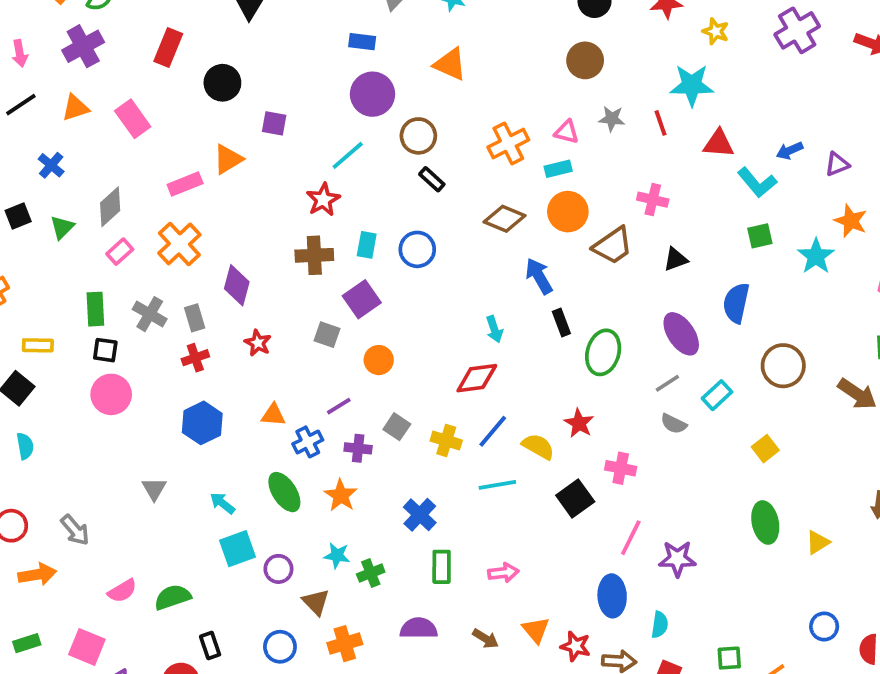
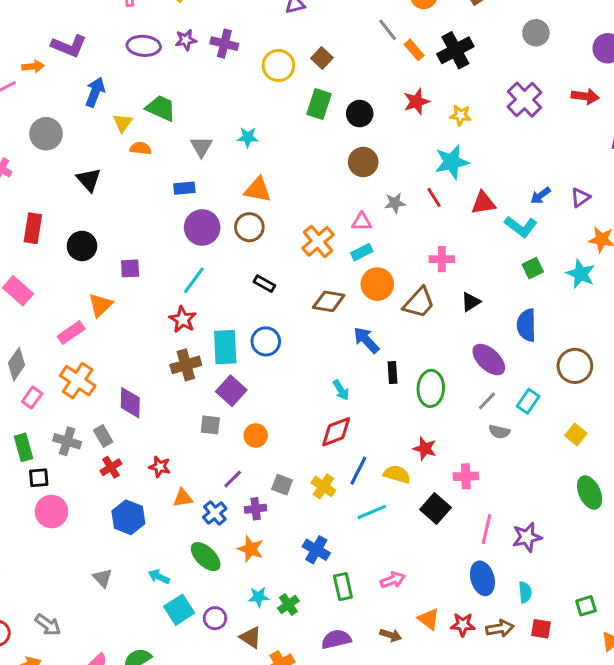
brown circle: (418, 136) -> (249, 227), moved
cyan rectangle: (367, 245) -> (225, 347), size x1.6
black rectangle: (561, 323) -> (393, 373), turned 30
red star: (258, 343) -> (160, 467), moved
yellow cross: (446, 441) -> (323, 486), turned 30

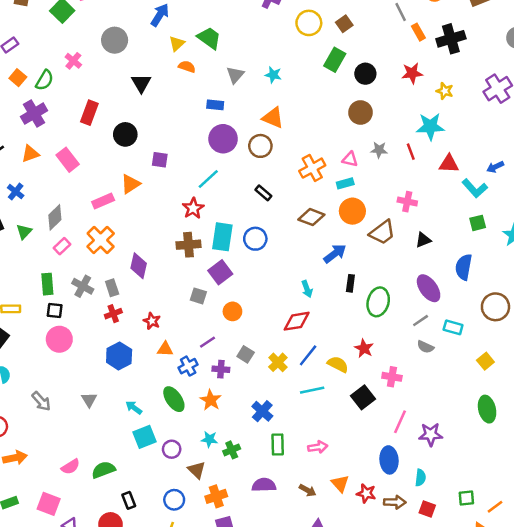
blue arrow: (366, 340) -> (335, 254), turned 85
cyan rectangle: (528, 401) -> (453, 327), turned 60
gray arrow: (48, 625) -> (41, 401), moved

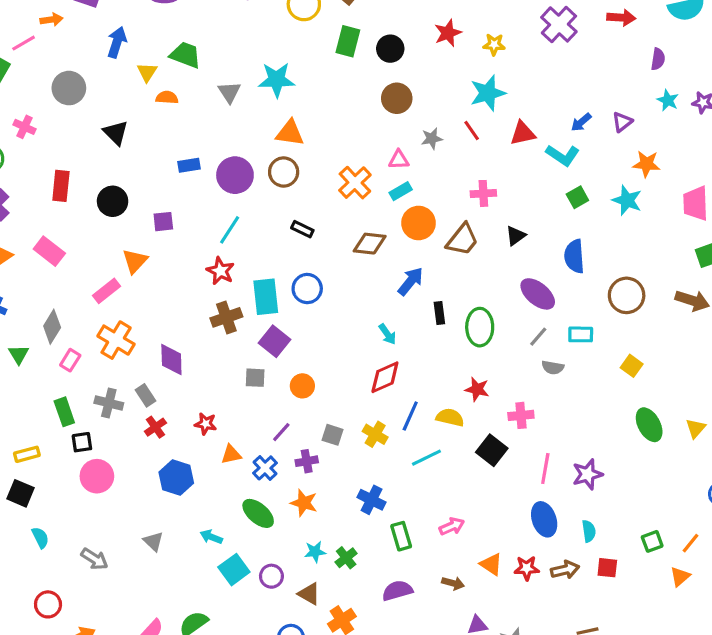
cyan star: (273, 75) -> (277, 80), size x1.6
blue rectangle: (215, 105) -> (189, 165), moved

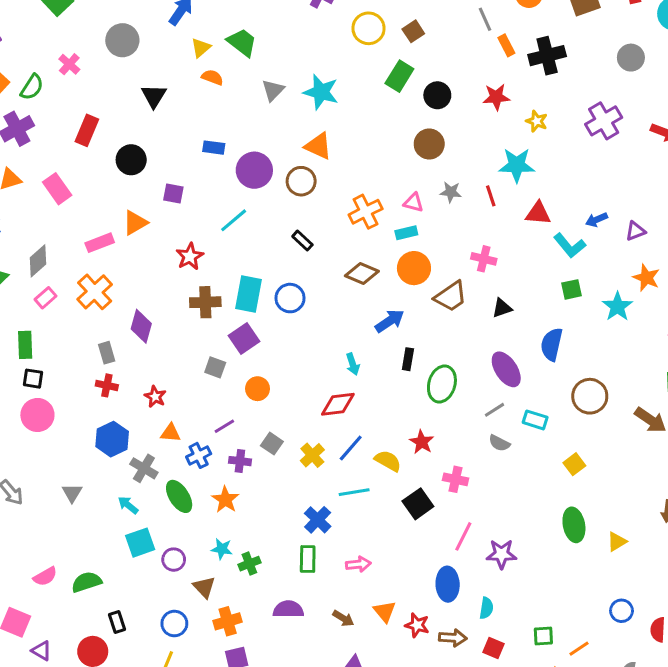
red star: (220, 271) -> (190, 256), moved
gray cross: (109, 403) -> (144, 468), moved
red cross: (155, 427) -> (107, 385), turned 30
blue cross: (371, 500) -> (318, 520), moved

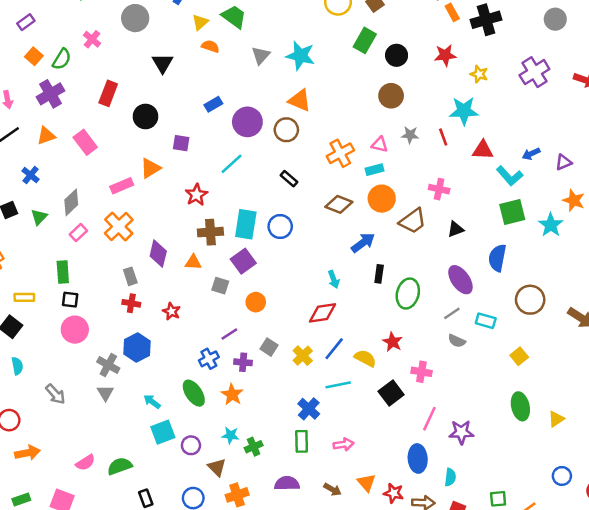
blue rectangle: (214, 148) -> (213, 104), turned -36
green square: (572, 289) -> (512, 212), size x1.5
orange triangle: (171, 433) -> (193, 262), moved
gray cross: (144, 468) -> (108, 365), moved

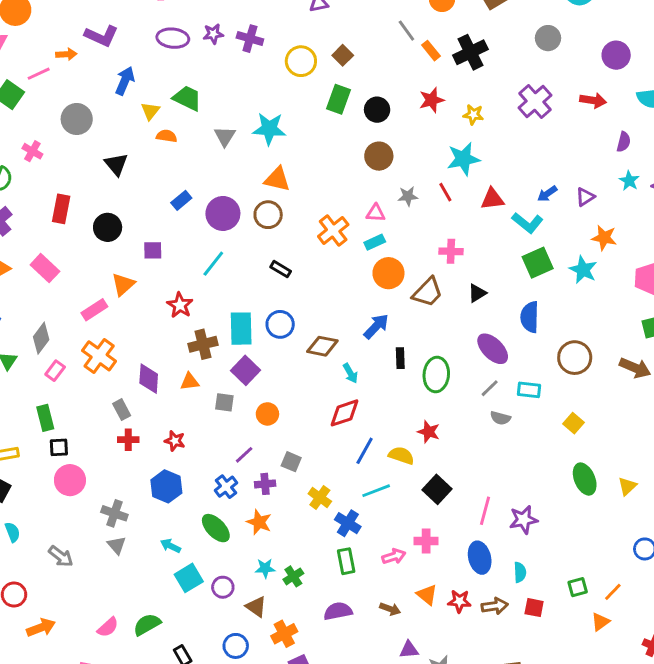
brown diamond: (339, 204) -> (322, 346), moved
blue hexagon: (137, 347) -> (166, 486), moved
yellow cross: (303, 356) -> (320, 498), moved
pink cross: (421, 372) -> (426, 541), moved

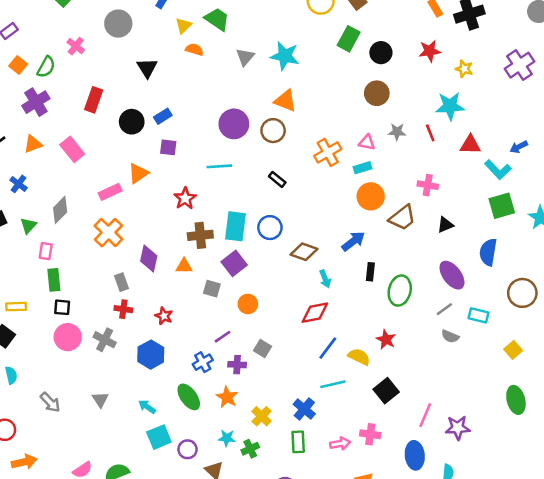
blue rectangle: (181, 200) -> (163, 116), moved
cyan line: (213, 264) -> (219, 166), turned 40
pink rectangle: (55, 371) -> (46, 251), moved, turned -36
yellow cross: (320, 498) -> (262, 416), moved
gray cross: (114, 513) -> (105, 340), moved

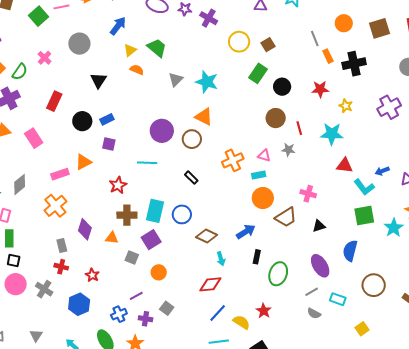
red line: (430, 133) -> (299, 128), moved

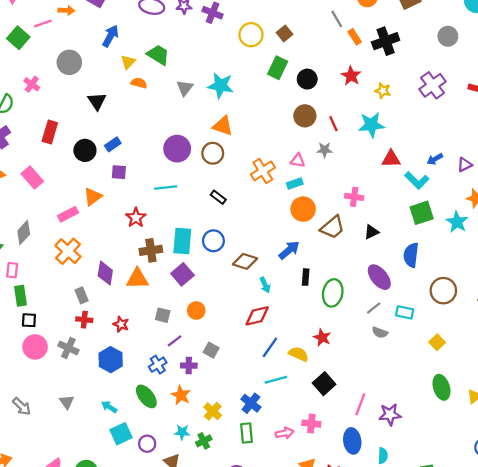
red star: (320, 89) -> (351, 76), turned -30
orange triangle: (112, 238) -> (137, 279), size x1.5
gray square: (132, 258) -> (163, 315), moved

